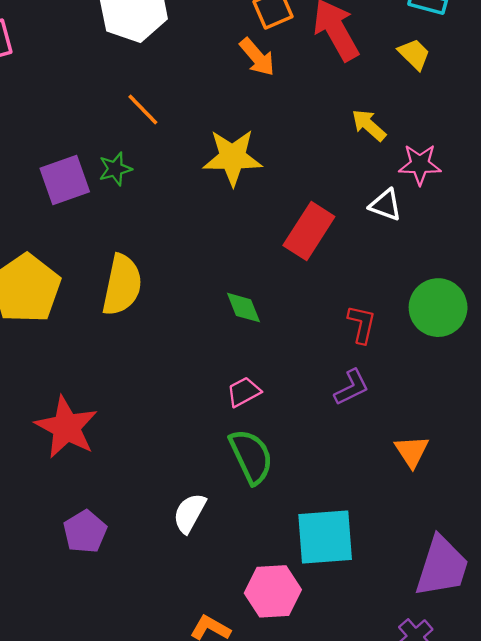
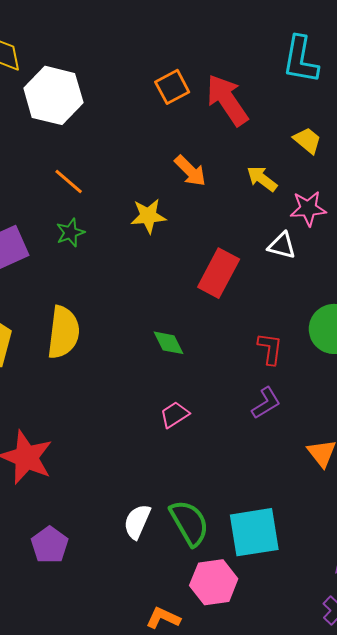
yellow trapezoid: (414, 54) -> (307, 140), moved
orange arrow: (257, 57) -> (190, 171), moved
yellow star: (233, 157) -> (148, 216), size x0.7
green star: (115, 169) -> (70, 233), moved
green semicircle: (251, 456) -> (189, 523), moved

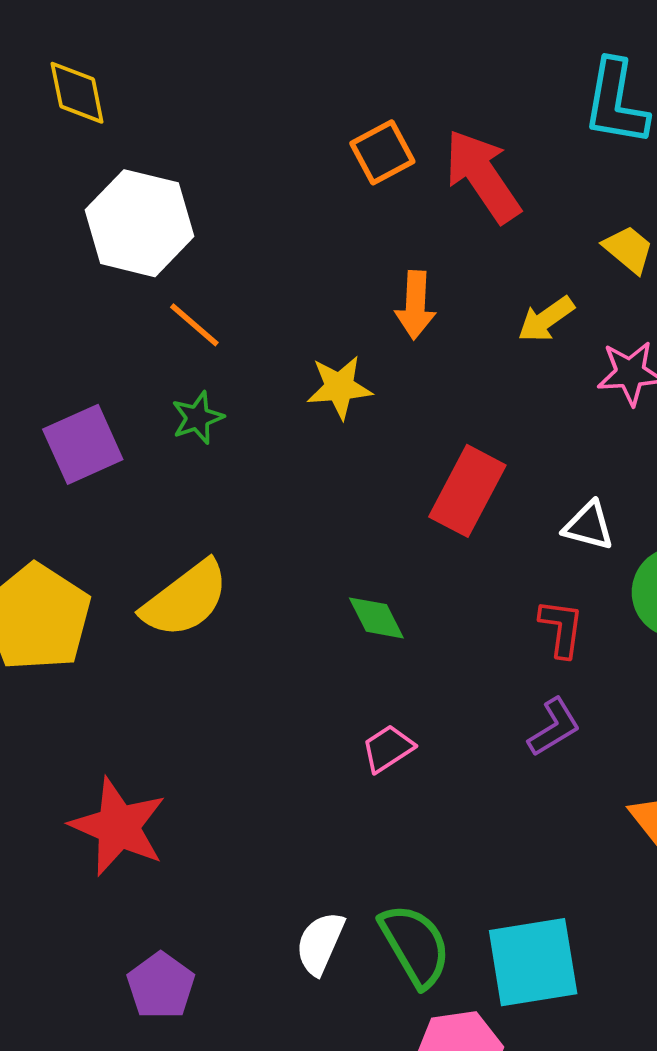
white hexagon: (53, 95) -> (139, 223), moved
orange arrow: (190, 171) -> (415, 305), turned 48
yellow arrow: (262, 179) -> (546, 319), turned -72
white triangle: (282, 245) -> (589, 526), moved
yellow semicircle: (63, 332) -> (185, 599), turned 46

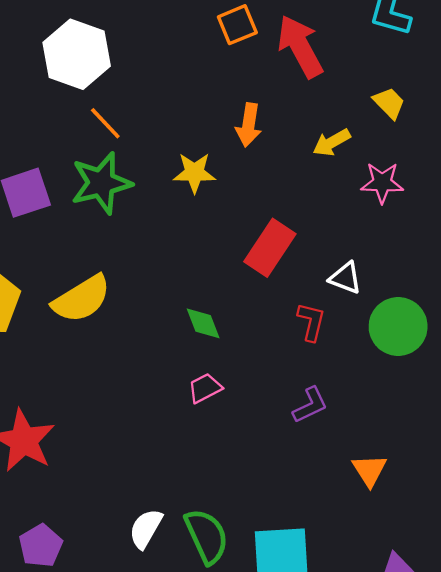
green star: (198, 418) -> (101, 183), size x1.8
red L-shape: (561, 628) -> (311, 322), moved
pink trapezoid: (388, 748) -> (205, 388), moved

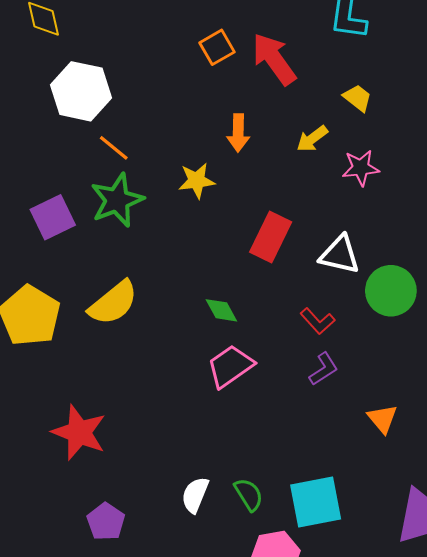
white triangle: (345, 278) -> (340, 255), size x1.4
red L-shape: (311, 322) -> (318, 321), moved, turned 132
pink trapezoid: (205, 388) -> (230, 366), size x1.6
green semicircle: (207, 536) -> (249, 494), size x0.7

